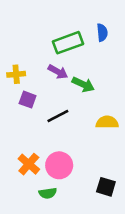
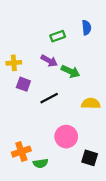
green rectangle: (68, 43) -> (58, 36), size x0.6
orange cross: (29, 164) -> (21, 152), moved, turned 30
pink circle: (59, 165) -> (66, 137), moved

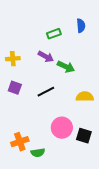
purple square: (23, 84) -> (15, 88), moved
black square: (90, 158) -> (84, 136), moved

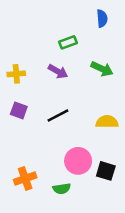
blue semicircle: (81, 26) -> (102, 18), moved
green arrow: (66, 67) -> (102, 69), moved
green semicircle: (38, 153) -> (62, 189), moved

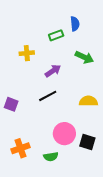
blue semicircle: (102, 18) -> (75, 24), moved
purple arrow: (58, 71) -> (53, 71), moved, turned -63
yellow cross: (16, 74) -> (27, 53), moved
purple square: (19, 110) -> (11, 104), moved

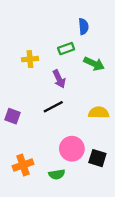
green rectangle: (56, 35) -> (66, 49), moved
purple arrow: (53, 71) -> (59, 79), turned 98

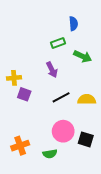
yellow cross: (30, 59) -> (14, 78), moved
black line: (53, 107) -> (61, 97), moved
purple square: (13, 116) -> (24, 94), moved

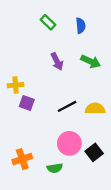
green rectangle: (58, 43) -> (48, 22), moved, turned 64
purple arrow: (52, 70) -> (57, 62), moved
black square: (86, 139) -> (94, 152), turned 35

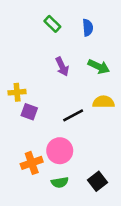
yellow semicircle: (95, 109) -> (104, 102), moved
pink circle: (69, 143) -> (60, 151), moved
black square: (94, 152) -> (97, 181), moved
orange cross: (22, 159) -> (32, 163), moved

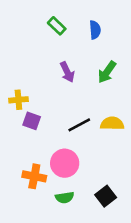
green arrow: (99, 67) -> (107, 72), turned 100
yellow semicircle: (104, 102) -> (112, 124), moved
orange cross: (32, 163) -> (34, 176), turned 30

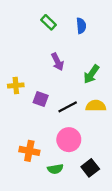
green arrow: (107, 72) -> (91, 74), moved
purple square: (32, 121) -> (41, 99), moved
pink circle: (65, 163) -> (69, 140), moved

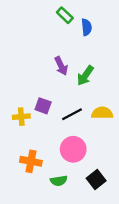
green rectangle: (49, 22) -> (65, 15), moved
green arrow: (91, 74) -> (85, 76), moved
yellow cross: (16, 85) -> (21, 117), moved

